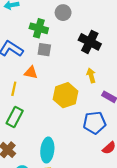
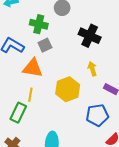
gray square: (44, 50) -> (45, 45), turned -32
orange triangle: (31, 72) -> (33, 68), size x1.5
yellow line: (14, 89) -> (30, 95), moved

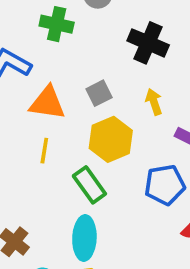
gray square: (45, 45) -> (99, 93), moved
green rectangle: (18, 113) -> (89, 185), moved, turned -60

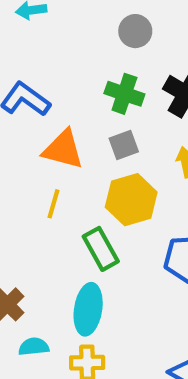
green cross: (57, 24) -> (124, 94), moved

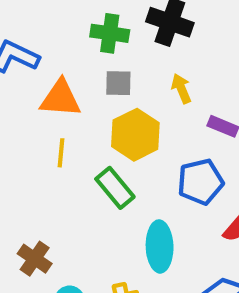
gray square: (124, 145) -> (118, 83), turned 32
cyan ellipse: (88, 309) -> (160, 246), moved

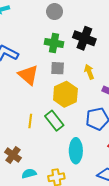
orange triangle: (61, 98) -> (28, 75), turned 35
yellow line: (61, 153) -> (30, 121), moved

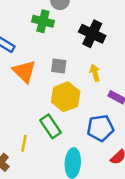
green cross: (54, 43) -> (43, 21), moved
yellow line: (30, 121) -> (24, 143), moved

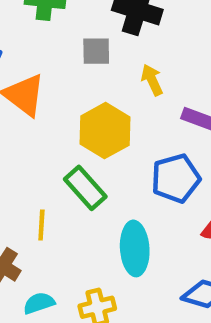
gray square: (59, 66) -> (96, 51), moved

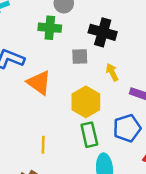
green rectangle: (85, 188) -> (89, 135), moved, turned 30
yellow line: (41, 225) -> (43, 145), moved

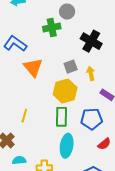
green cross: (50, 28) -> (52, 28), turned -30
gray square: (80, 56) -> (71, 67), moved, turned -32

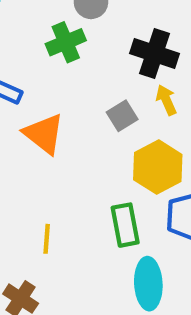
yellow arrow: (91, 73) -> (166, 100), moved
yellow hexagon: (65, 91) -> (158, 167), moved

